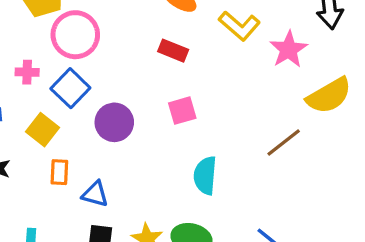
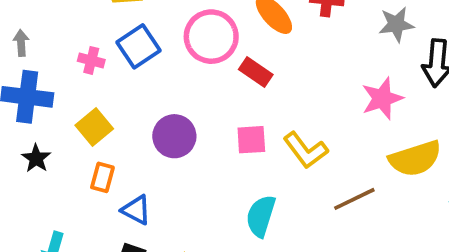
yellow L-shape: (239, 26) -> (306, 150), moved
pink circle: (75, 35) -> (211, 37), moved
blue square: (70, 88) -> (139, 46), moved

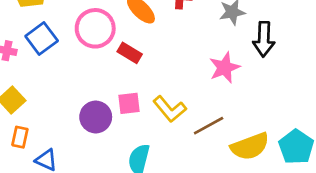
purple circle: (174, 136) -> (96, 117), moved
yellow semicircle: (415, 159) -> (250, 146), moved
brown line: (354, 199) -> (209, 126), moved

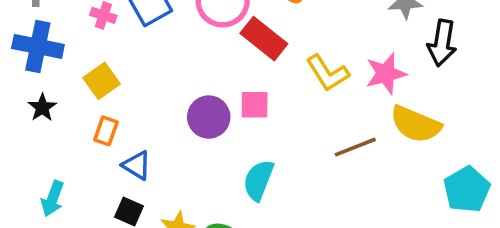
red rectangle: (130, 53) -> (264, 39), size x1.4
yellow L-shape: (170, 109) -> (327, 73), moved
yellow semicircle: (250, 146) -> (416, 124), moved, turned 36

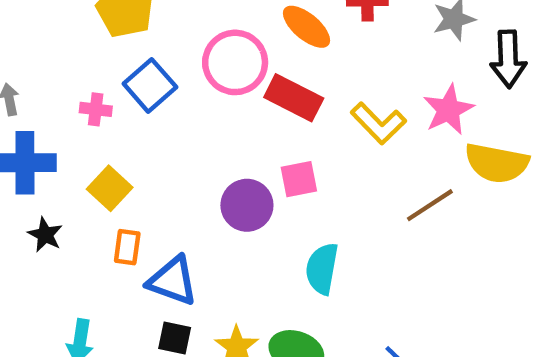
blue triangle: (137, 165) -> (173, 281), size x1.4

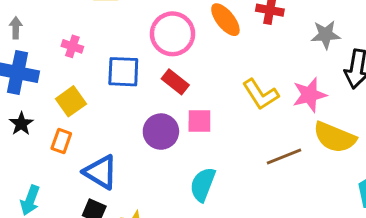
blue square: (150, 85) -> (123, 72), moved, turned 32
red rectangle: (294, 98) -> (175, 82), moved, size x0.7
orange rectangle: (127, 247) -> (61, 141), moved

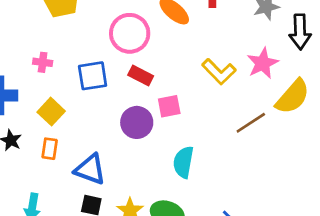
yellow semicircle: (335, 137) -> (293, 97), turned -60

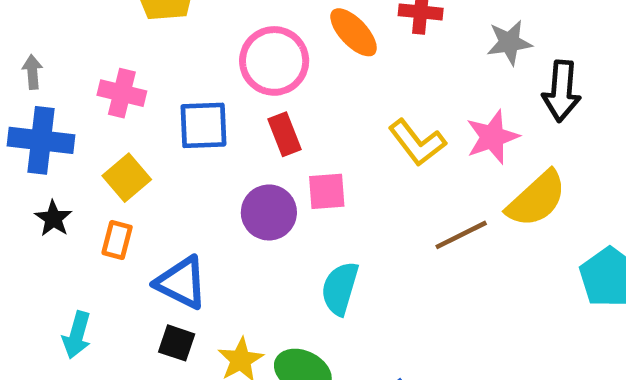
pink cross: (43, 62) -> (122, 93), size x1.4
red rectangle: (141, 76) -> (285, 134), turned 35

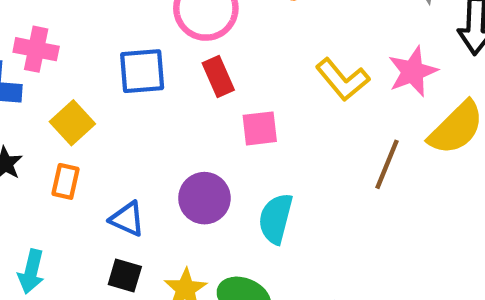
pink cross: (122, 93) -> (36, 49), moved
purple circle: (269, 212) -> (204, 198), moved
brown line: (461, 235) -> (387, 164), turned -39
blue triangle: (181, 283) -> (127, 219), size x0.7

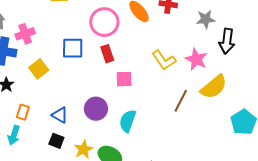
pink cross: (36, 49) -> (25, 34), turned -36
pink star: (413, 72) -> (196, 59), turned -30
orange rectangle: (65, 181) -> (23, 112), moved

